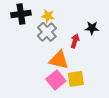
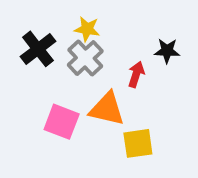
black cross: (21, 14) -> (38, 49), moved, turned -30
pink square: (56, 80) -> (62, 122), moved, turned -30

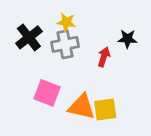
gray cross: (85, 58) -> (65, 44), turned 32
orange triangle: (107, 109) -> (82, 107), moved

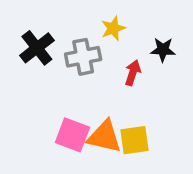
yellow star: (66, 22) -> (113, 28), moved, turned -30
pink square: (47, 93) -> (72, 135), moved

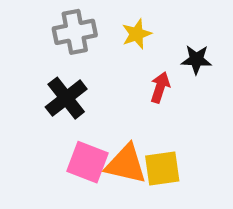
black cross: (37, 48) -> (66, 98), moved
gray cross: (83, 57) -> (75, 32), moved

